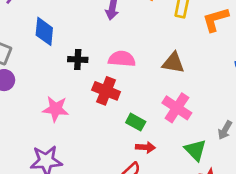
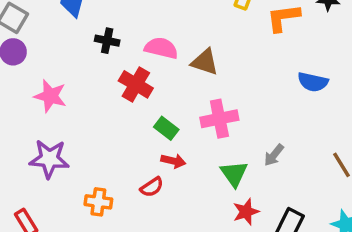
brown triangle: (173, 63) -> (205, 62), moved
pink cross: (177, 108) -> (219, 119), turned 36
pink star: (56, 109) -> (50, 96), moved

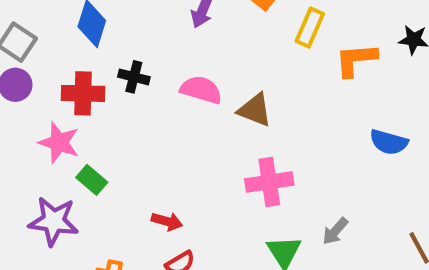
red cross: (136, 84) -> (83, 93), moved, turned -32
green rectangle: (166, 128) -> (92, 180), moved
red arrow: (173, 161) -> (167, 221), moved

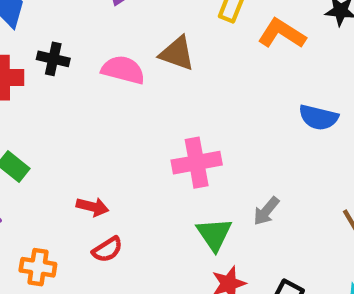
orange L-shape: (356, 60) -> (282, 34), turned 39
brown triangle: (255, 110) -> (177, 53), moved

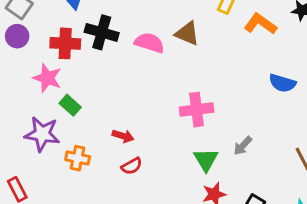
black cross: (53, 59) -> (102, 32), size x1.5
orange cross: (38, 267) -> (78, 158), moved

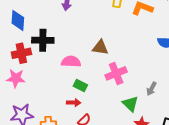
brown triangle: (187, 33) -> (100, 47), moved
pink semicircle: (149, 43) -> (71, 62), moved
green rectangle: (70, 105) -> (80, 86), moved

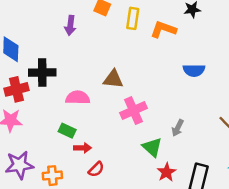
green rectangle: (80, 86) -> (67, 131), moved

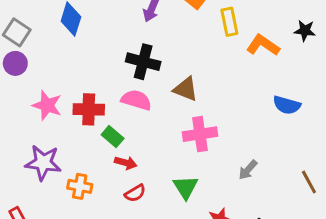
yellow rectangle: (133, 18) -> (229, 22), turned -35
black cross: (42, 73) -> (143, 62), moved
red cross: (16, 89) -> (89, 109), moved
green triangle: (152, 147) -> (185, 187), moved

